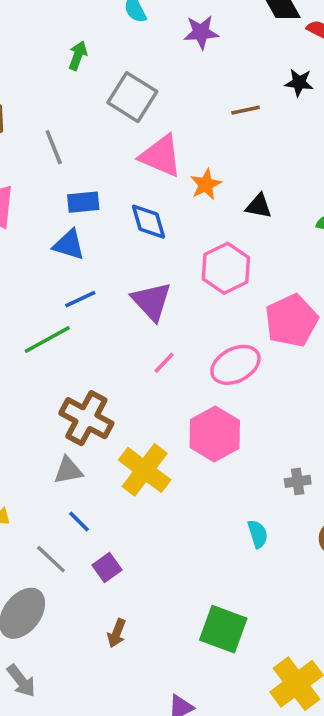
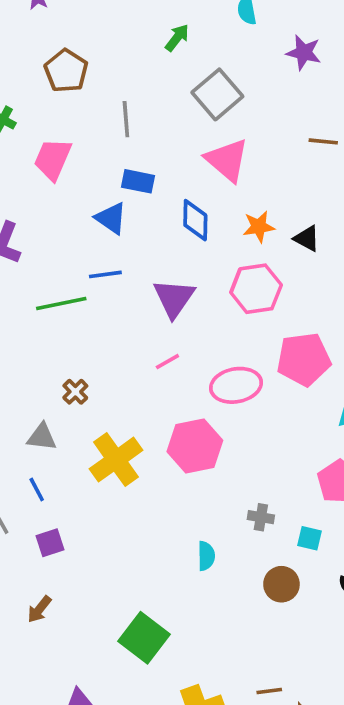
orange star: (206, 184) -> (259, 227), moved
brown cross: (86, 418) -> (75, 392), size x0.5

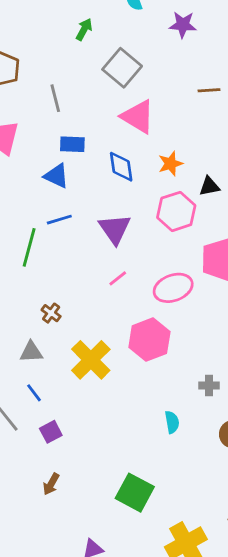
black triangle: (307, 238) -> (209, 186), moved, turned -30
green line: (61, 304) -> (29, 247), turned -54

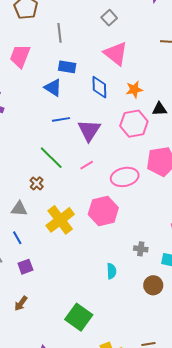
gray square: (122, 68) -> (109, 18), size x0.6
blue line: (59, 220) -> (61, 119), moved
green line: (29, 247) -> (51, 158), moved, turned -68

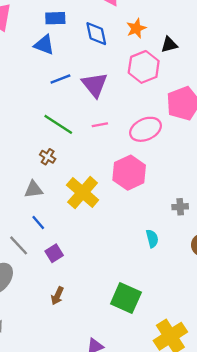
pink line: (87, 165) -> (100, 125), turned 32

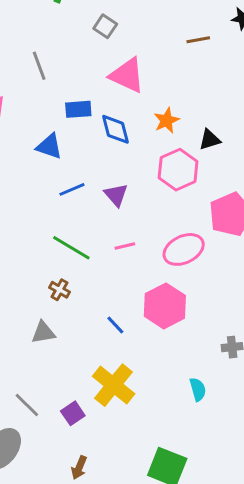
blue rectangle: (55, 18) -> (78, 109), moved
purple triangle: (95, 85) -> (116, 195), size x0.7
yellow cross: (83, 192) -> (114, 385), moved
blue line: (38, 223) -> (115, 325), moved

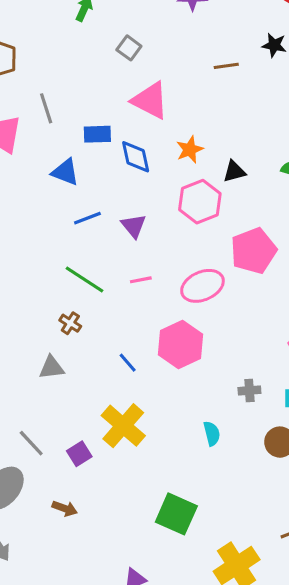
gray line: (39, 66) -> (46, 108), moved
brown arrow: (79, 468) -> (65, 508), moved, turned -95

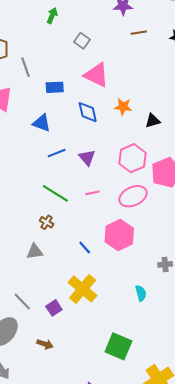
brown line: (226, 66) -> (139, 33), moved
gray line: (46, 108) -> (25, 67), moved
blue rectangle: (97, 134) -> (55, 87), moved
orange star: (190, 150) -> (123, 107), turned 30
pink hexagon: (200, 202) -> (132, 158), moved

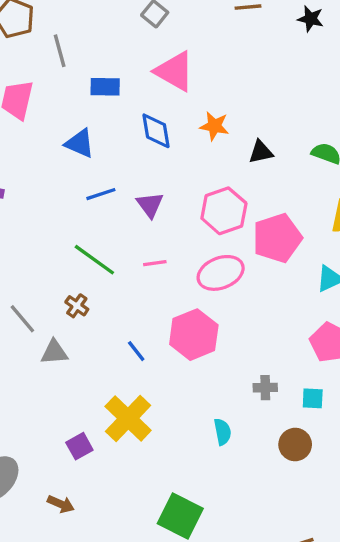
gray line: (22, 302) -> (22, 319), moved

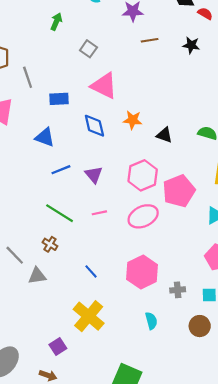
black triangle: (261, 152) -> (164, 135), turned 35
pink hexagon: (194, 335) -> (142, 272), moved
purple square: (79, 446) -> (58, 346), moved

